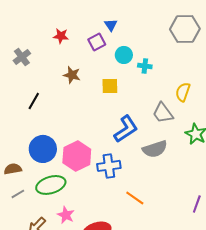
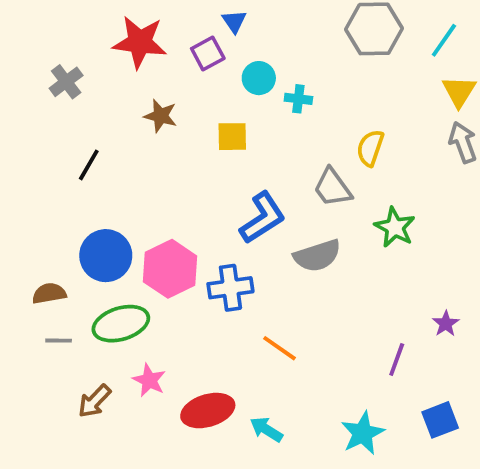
red star: (61, 36) -> (140, 42), size x1.8
gray line: (18, 194) -> (59, 341), turned 32

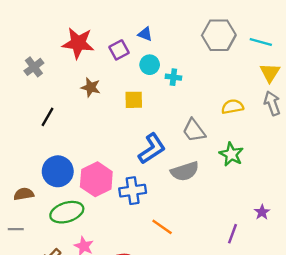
blue triangle: (234, 21) -> (145, 34), moved, turned -35
cyan line: (444, 40) -> (261, 42), turned 70
yellow semicircle: (370, 148) -> (232, 107), moved, turned 60
gray line: (59, 341) -> (16, 229), moved

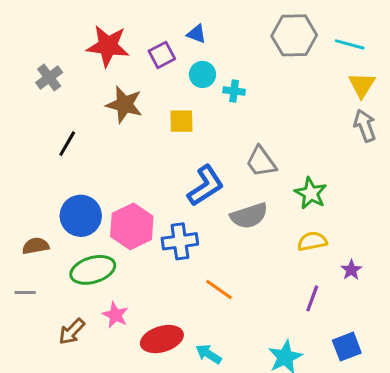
brown star: (91, 87) -> (124, 105), size x1.4
yellow semicircle: (232, 107) -> (312, 241), moved

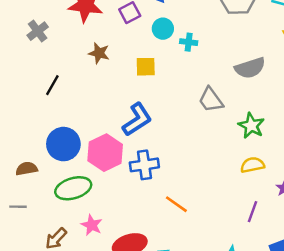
brown star: (124, 105) -> (99, 53), size x0.7
blue L-shape: (205, 186) -> (137, 119), moved
gray semicircle: (249, 216) -> (250, 68), moved

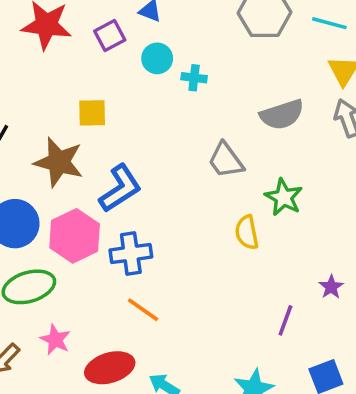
brown star: (99, 53) -> (59, 162), moved, size x1.6
yellow square: (146, 67) -> (92, 113), moved
yellow semicircle: (252, 165) -> (247, 232), moved, turned -90
orange line: (176, 204) -> (143, 310), moved

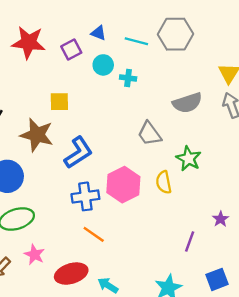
cyan line: (329, 23) -> (136, 41), moved
pink hexagon: (75, 236) -> (123, 185), moved

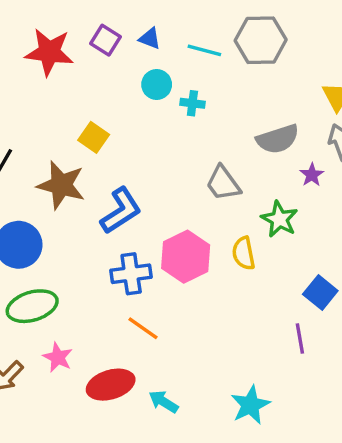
purple square: (71, 50) -> (105, 40), moved, turned -30
yellow square: (59, 102) -> (94, 137), turned 36
purple star: (221, 219) -> (312, 175), moved
purple line: (190, 242) -> (300, 339), moved, turned -30
blue square: (217, 279) -> (320, 293), moved, turned -30

